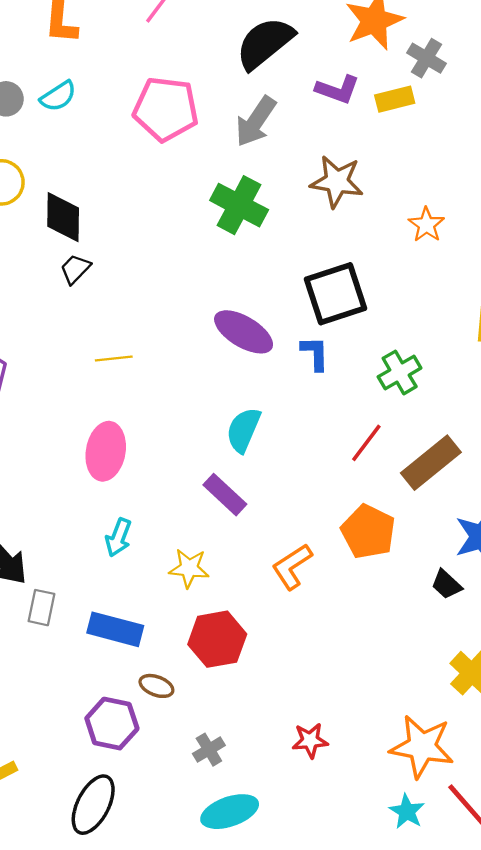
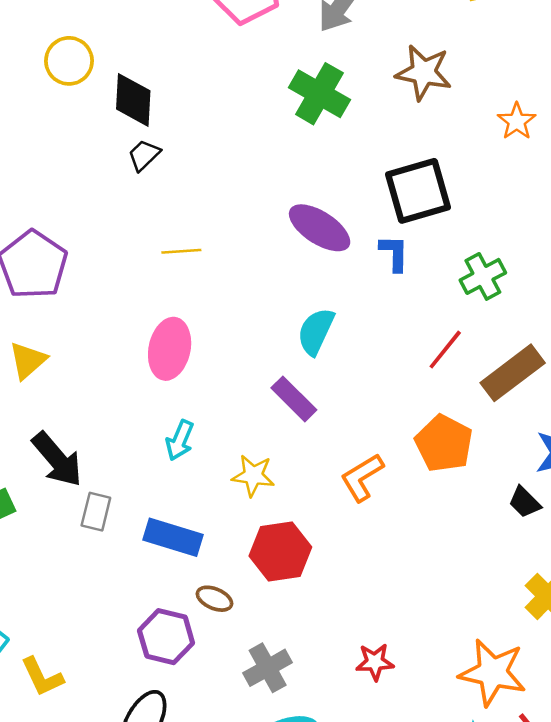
gray cross: (209, 750) -> (268, 668), size x1.4

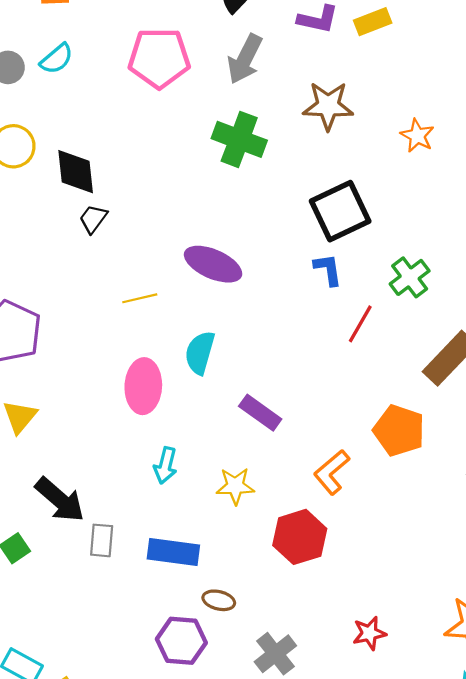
purple ellipse: (320, 228) -> (213, 264), moved
cyan semicircle: (316, 331) -> (200, 353), moved
red line: (445, 350) -> (360, 324), moved
red hexagon: (280, 552) -> (300, 537), moved

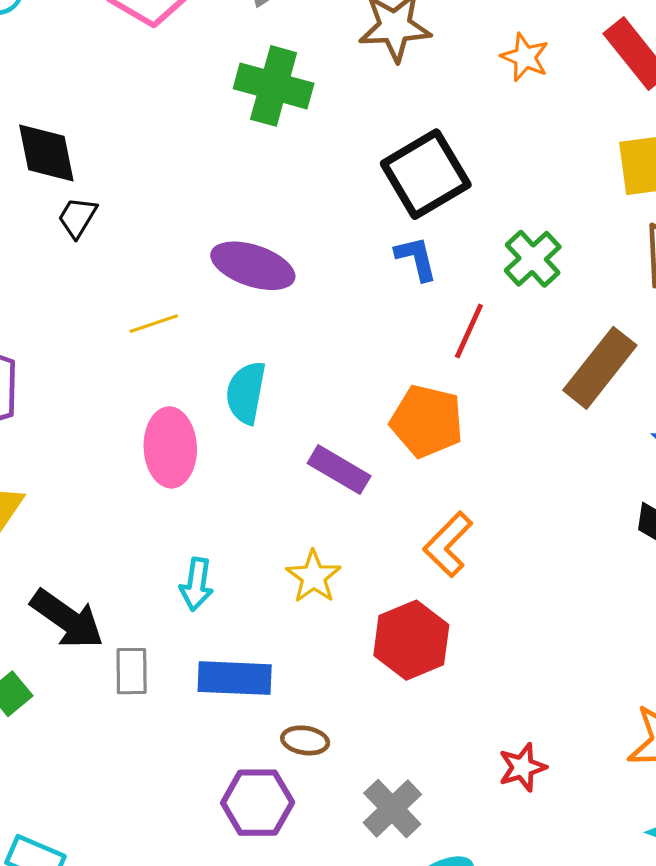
orange pentagon: (399, 430) -> (427, 421), moved
cyan arrow: (165, 465) -> (197, 584), moved
yellow star: (235, 486) -> (314, 577), turned -30

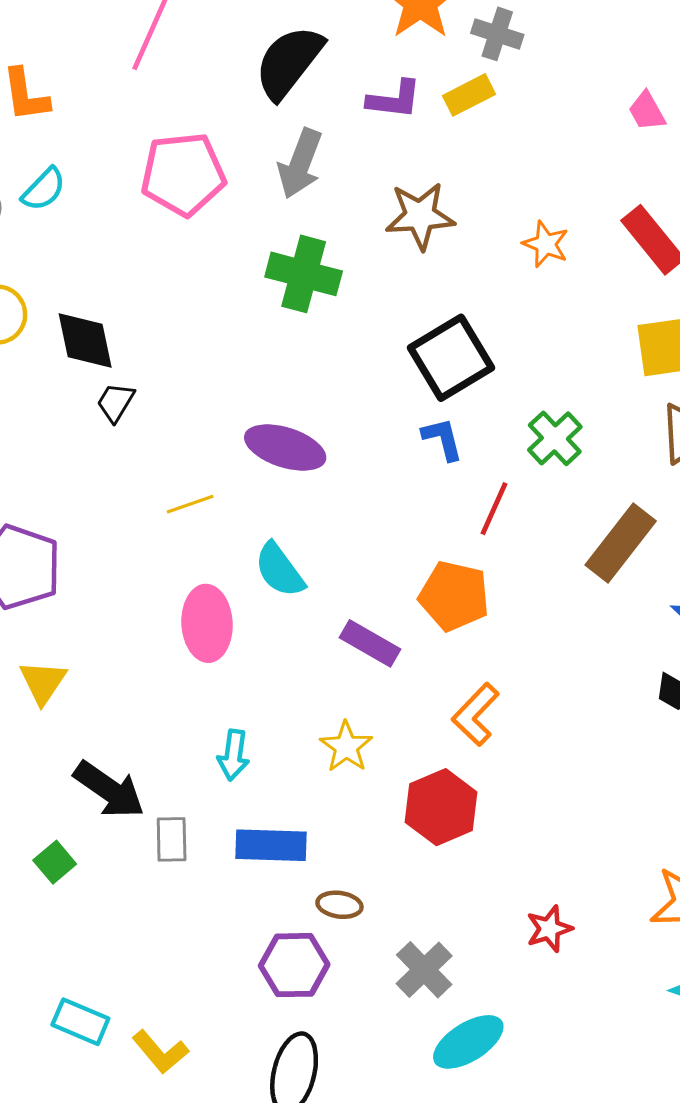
cyan semicircle: (246, 393) -> (279, 570), turned -46

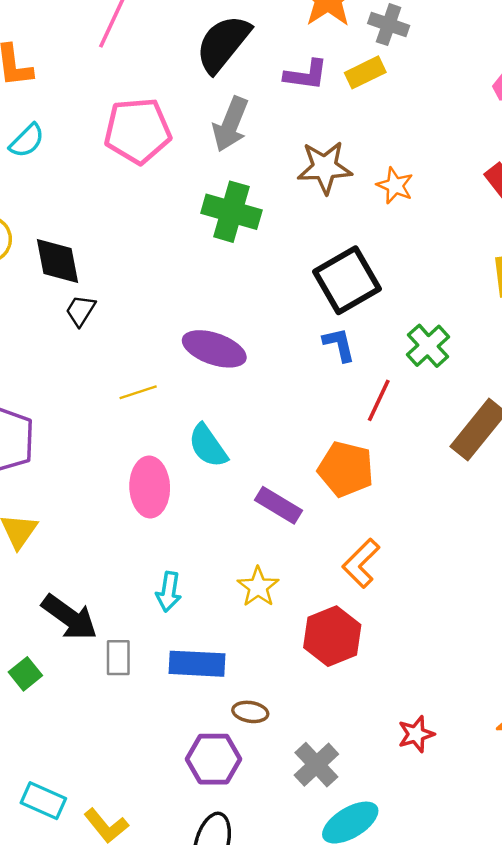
orange star: (546, 244) -> (395, 186), moved

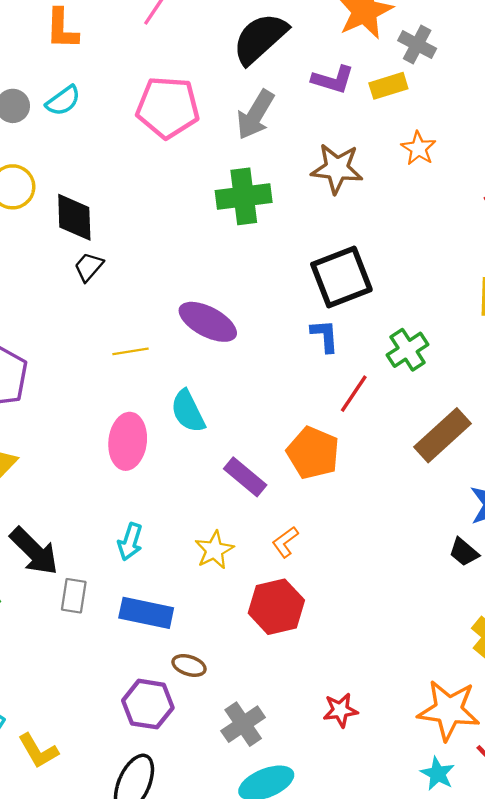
orange star: (395, 186) -> (418, 148), moved
green cross: (231, 212) -> (244, 196), turned -32
orange L-shape: (361, 563) -> (285, 542), moved, size x0.7

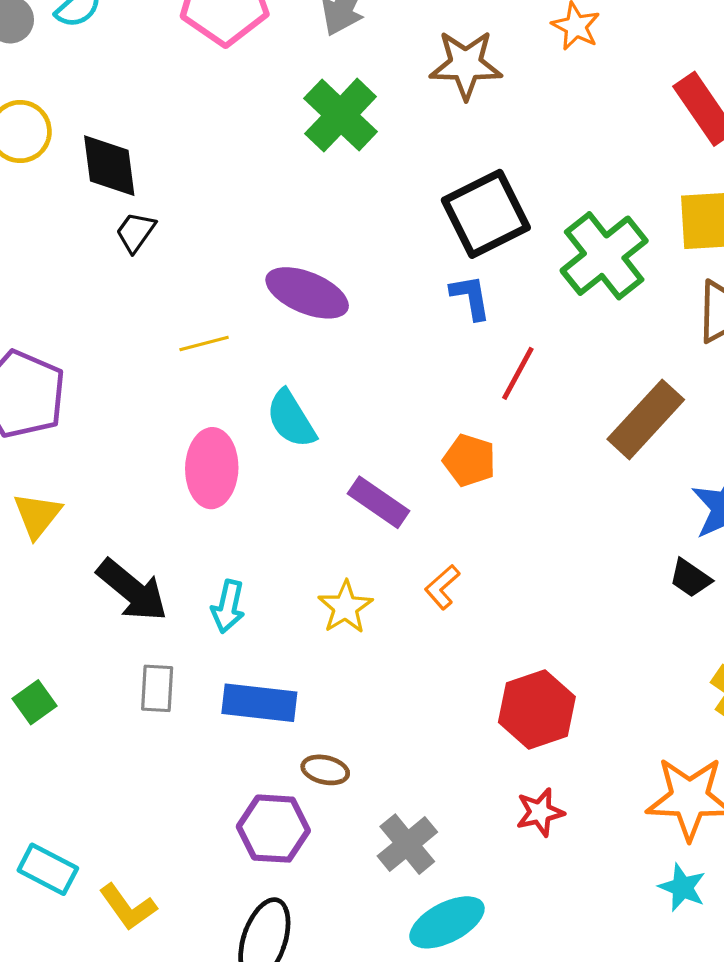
green cross: (244, 196) -> (341, 115), turned -34
green cross: (408, 350) -> (604, 256), moved, size x1.5
orange pentagon: (313, 453) -> (469, 460), size x0.7
black arrow: (34, 551) -> (132, 590), moved
red hexagon: (276, 607) -> (537, 709), moved

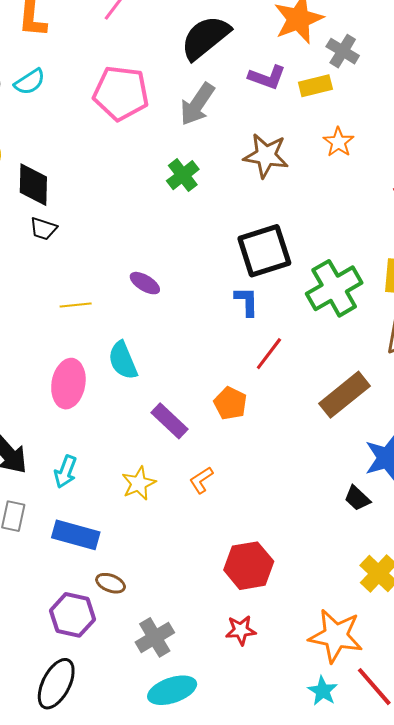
green cross: (341, 115) -> (183, 175), size x0.7
black trapezoid: (136, 232) -> (43, 229), turned -116
purple ellipse: (307, 293) -> (145, 283), size x0.6

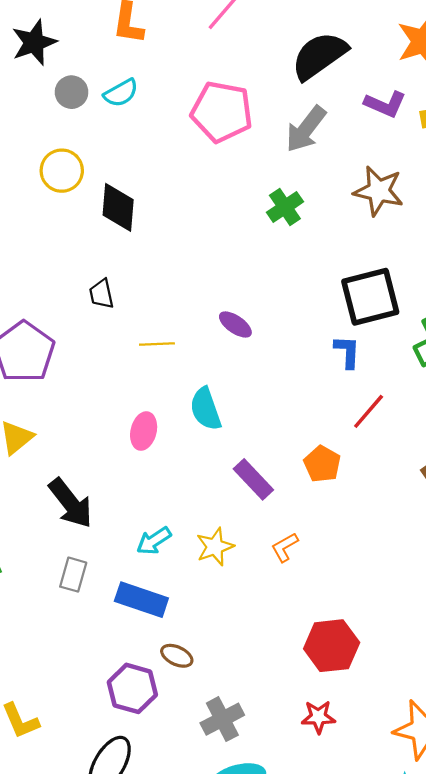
black trapezoid: (43, 229) -> (101, 294), moved, turned 56
pink ellipse: (68, 384) -> (144, 431), size x0.7
cyan arrow: (65, 472) -> (154, 541), moved, turned 32

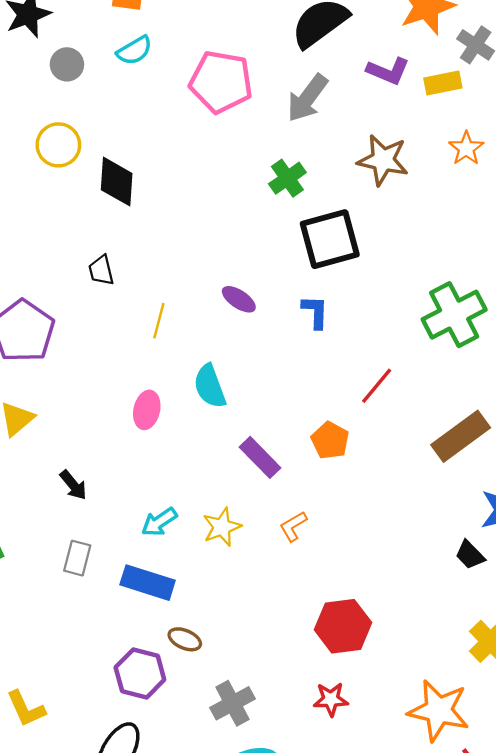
cyan semicircle: (121, 93) -> (134, 51), moved
black square: (370, 297) -> (330, 239), moved
yellow line: (157, 344) -> (159, 321), turned -72
blue L-shape: (347, 352) -> (315, 312), moved
black arrow: (71, 503) -> (73, 485), size x0.6

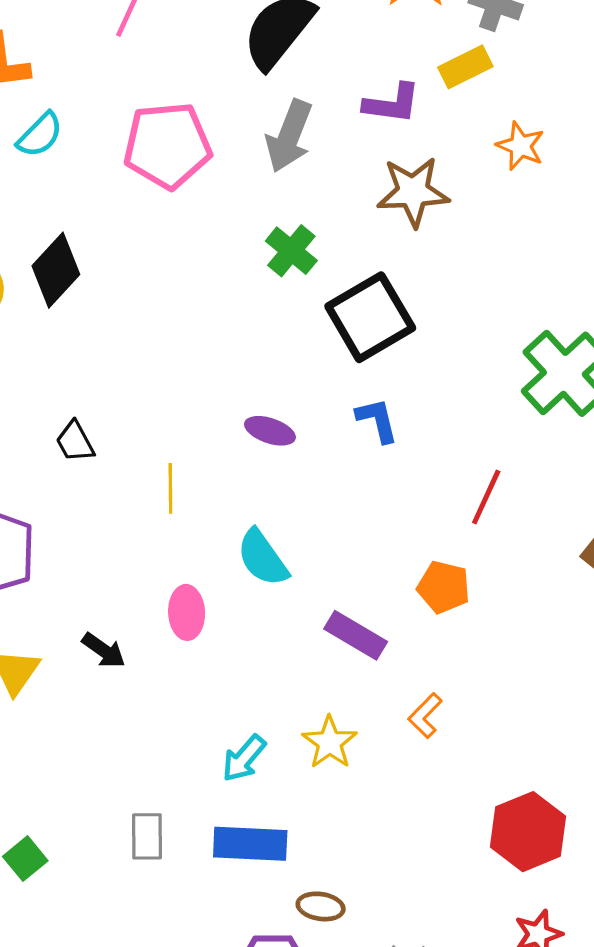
purple L-shape: (388, 71) -> (392, 104), moved
black diamond: (117, 182) -> (56, 270), moved, turned 54
black arrow: (73, 485) -> (104, 650), moved

